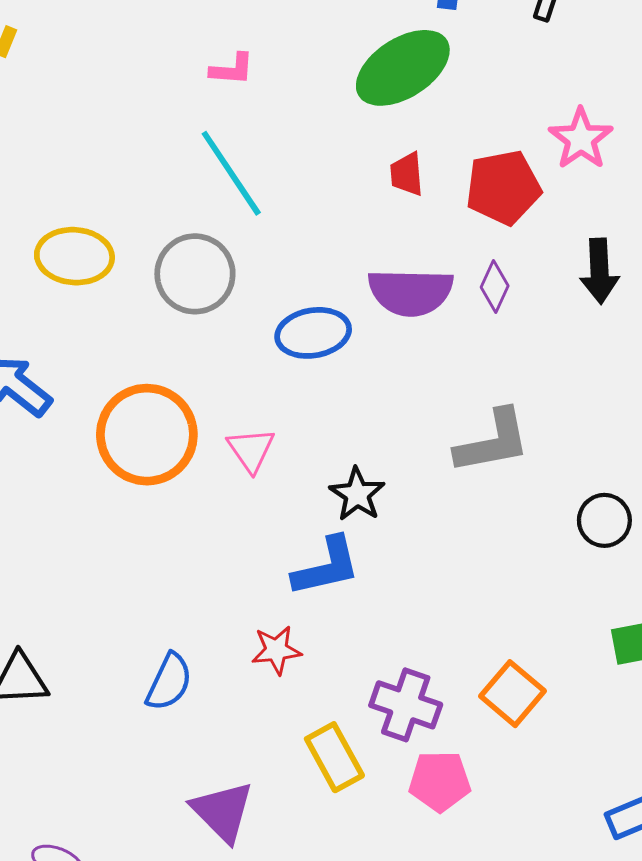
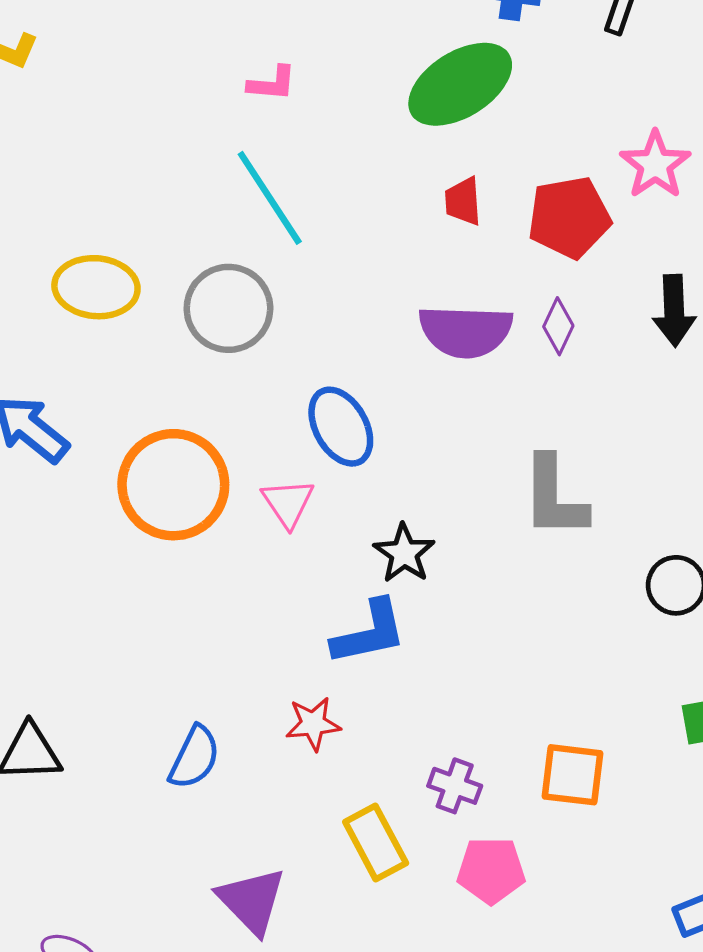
blue ellipse: (313, 333) -> (341, 427), moved, turned 70
gray L-shape: (493, 442) -> (554, 497), turned 100
orange square: (512, 694) -> (573, 775), turned -34
purple cross: (406, 705) -> (455, 786), size x0.7

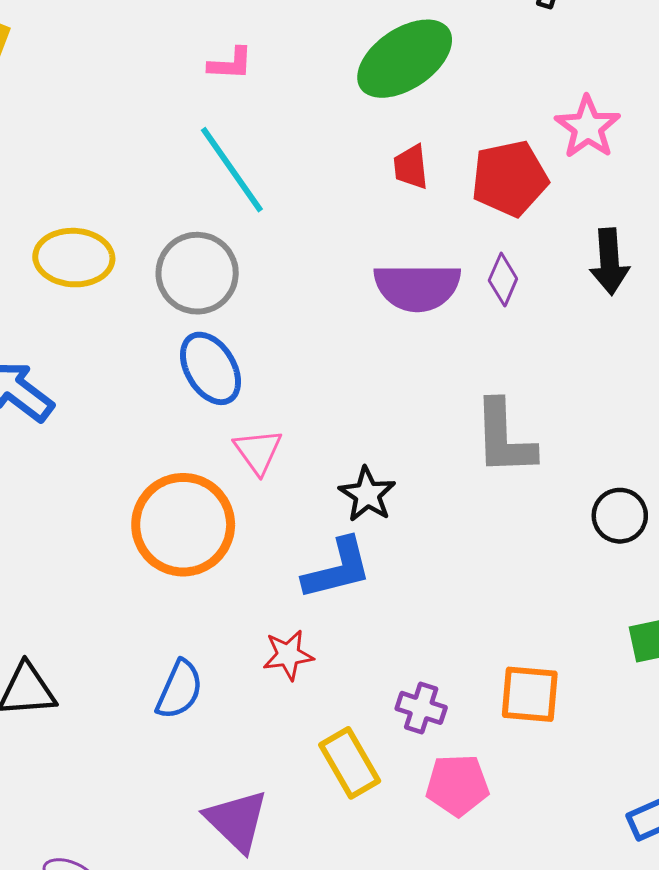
blue ellipse: (341, 427) -> (210, 368), moved
orange circle: (173, 485) -> (183, 525), moved

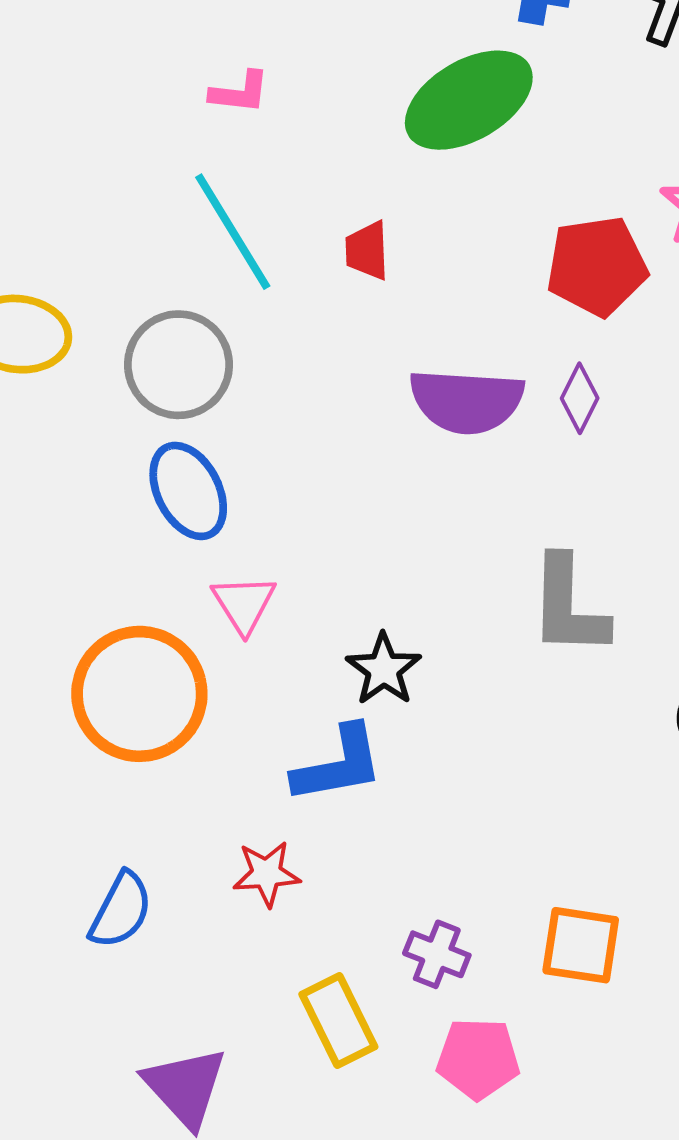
red trapezoid: (411, 167) -> (367, 251), moved

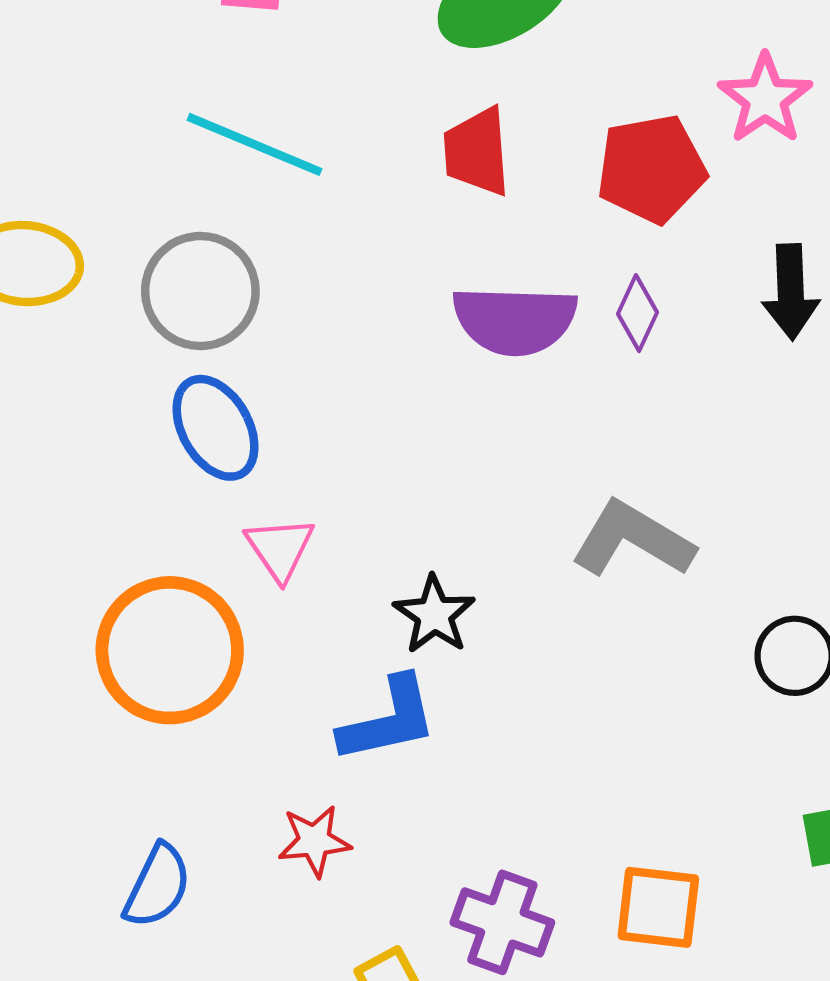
cyan line: (233, 232) -> (255, 144), turned -34
red trapezoid: (367, 251) -> (477, 152), moved, size x1.4
gray L-shape: (568, 606) -> (633, 539), turned 121
purple cross: (437, 954) -> (502, 922), size x1.4

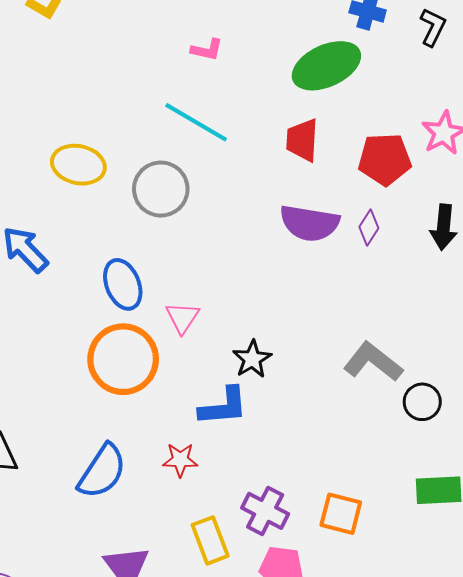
blue ellipse: (215, 428) -> (123, 284), moved
gray L-shape: (633, 539) -> (373, 362), moved
blue semicircle: (157, 886) -> (102, 471), size x1.4

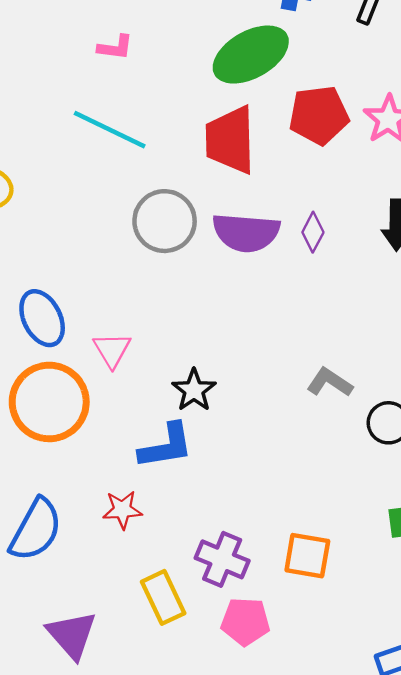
red trapezoid: (302, 140) -> (230, 140), size x1.4
red pentagon: (385, 159) -> (319, 115), moved
gray circle: (161, 189) -> (165, 221), moved
gray L-shape: (373, 362) -> (330, 382), size x0.7

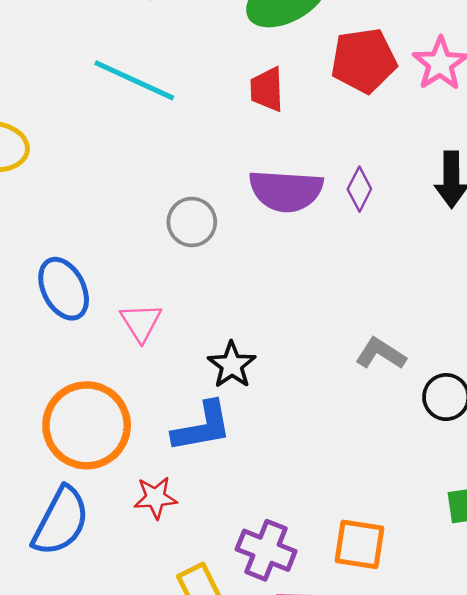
red trapezoid: (230, 140) -> (267, 89), size x0.6
gray circle: (165, 221) -> (192, 222), moved, size x0.7
orange circle: (49, 402) -> (87, 425), moved

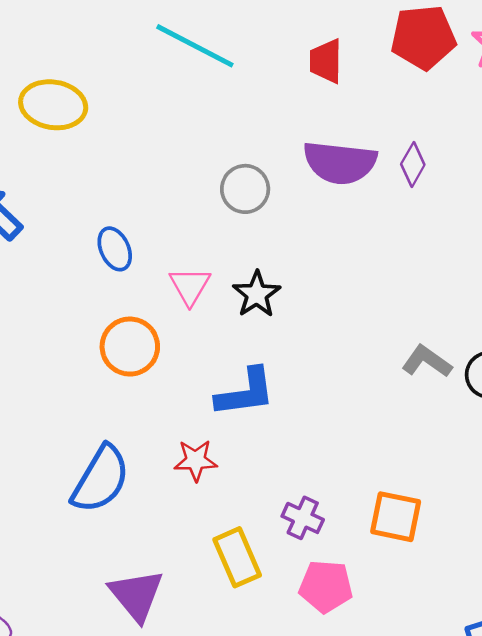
blue ellipse: (64, 289) -> (115, 249), size x0.7
gray L-shape: (381, 354) -> (427, 361), moved
black star: (232, 365) -> (257, 294), moved
orange circle: (87, 425) -> (130, 347), moved, size x0.7
purple cross: (266, 550) -> (303, 518), size x0.7

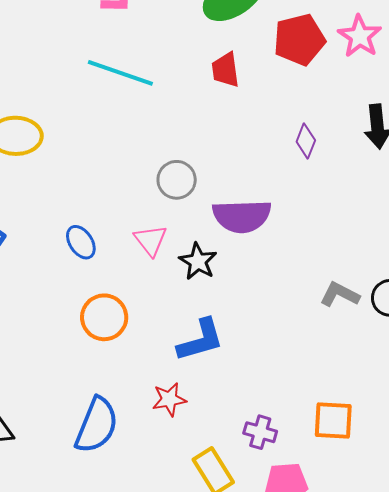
purple semicircle: (340, 163) -> (242, 216), moved
pink triangle: (190, 286) -> (151, 240), moved

